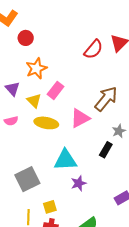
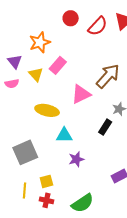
red circle: (26, 38) -> (71, 18), moved
pink semicircle: (11, 121) -> (12, 84), moved
yellow ellipse: (46, 123) -> (47, 110), moved
cyan triangle: (65, 160) -> (64, 135), size x0.7

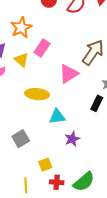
gray square: (25, 152) -> (21, 139), size x0.7
yellow line: (24, 190) -> (26, 185), moved
red cross: (46, 200) -> (57, 182), moved

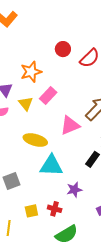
cyan triangle: (57, 117) -> (51, 166), size x1.4
purple star: (72, 139) -> (74, 190), moved
red cross: (57, 182) -> (55, 209), moved

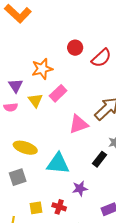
yellow ellipse: (35, 140) -> (25, 148), moved

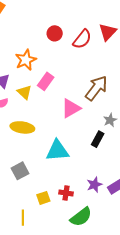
yellow ellipse: (25, 148) -> (22, 127), moved
purple star: (80, 189) -> (94, 185), moved

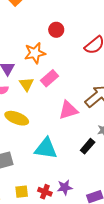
red circle: (55, 33) -> (56, 30), moved
purple star: (94, 185) -> (65, 187), moved

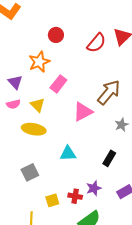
yellow triangle: (26, 84) -> (37, 105), moved
black rectangle: (88, 146) -> (109, 158), moved
cyan triangle: (46, 148) -> (68, 153), size x0.7

